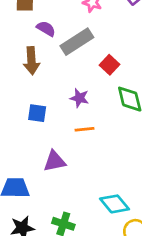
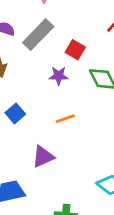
purple star: (79, 98) -> (59, 76), moved
blue square: (37, 113) -> (15, 113), turned -36

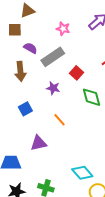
purple star: (59, 76) -> (53, 88), moved
orange line: (65, 119) -> (60, 120), turned 56

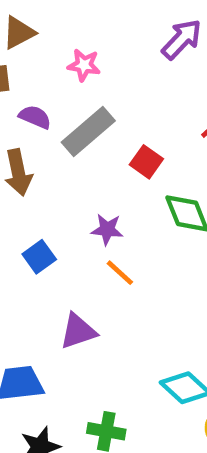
pink star: (63, 29) -> (84, 65), moved
purple star: (53, 88) -> (107, 229), moved

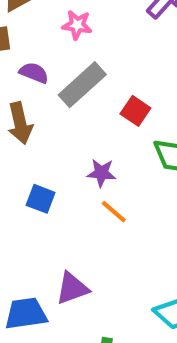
blue square: (39, 257) -> (41, 199), turned -32
purple triangle: (78, 331) -> (72, 288), moved

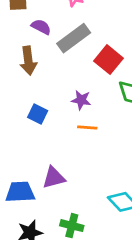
red square: (135, 111) -> (109, 60), size x1.4
orange line: (114, 212) -> (87, 127), turned -42

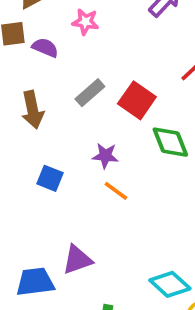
purple semicircle: (41, 27) -> (45, 48), moved
gray rectangle: (74, 38) -> (90, 93), moved, size x0.7
orange line: (87, 127) -> (116, 191), turned 36

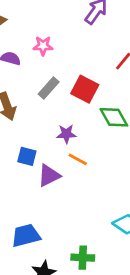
pink star: (85, 22) -> (43, 46), moved
purple triangle: (77, 260) -> (49, 176), moved

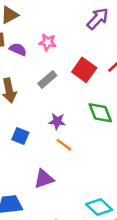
red square: (85, 89) -> (84, 70), moved
purple triangle: (49, 176) -> (44, 179), moved

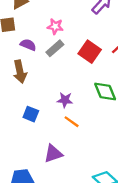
purple semicircle: (18, 49) -> (28, 45), moved
gray rectangle: (47, 80) -> (55, 48), moved

